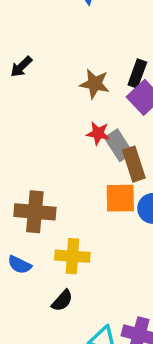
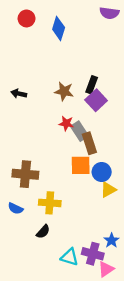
black arrow: (21, 67) -> (19, 94), moved, turned 56

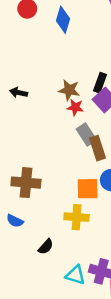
red star: (66, 123) -> (75, 107), moved
orange square: (81, 165) -> (88, 189), moved
yellow cross: (50, 203) -> (77, 217), moved

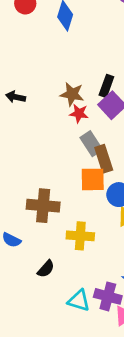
brown cross: (26, 183) -> (43, 206), moved
orange square: (88, 189) -> (93, 179), moved

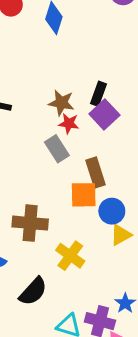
gray rectangle: (91, 144) -> (57, 149), moved
yellow cross: (80, 236) -> (70, 256), turned 32
black semicircle: (46, 269) -> (33, 291), size x1.5

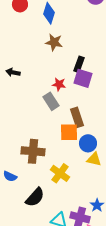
brown star: (61, 103) -> (54, 42), moved
purple square: (104, 115) -> (83, 78), turned -30
yellow triangle: (121, 235) -> (94, 159), turned 42

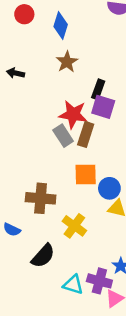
brown star: (54, 42) -> (67, 62), turned 30
black arrow: (13, 72) -> (16, 73), moved
red star: (59, 84) -> (73, 114), size x1.6
brown rectangle: (77, 117) -> (86, 134), moved, turned 36

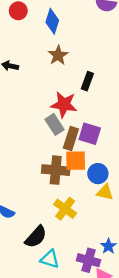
purple square: (103, 107) -> (90, 134), moved
brown rectangle: (86, 134) -> (71, 138), moved
brown cross: (41, 198) -> (56, 170), moved
cyan triangle: (73, 285) -> (50, 259), moved

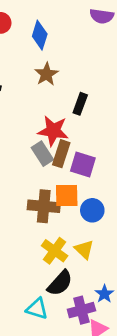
brown rectangle: (71, 138) -> (61, 154), moved
yellow triangle: (105, 192) -> (84, 249), moved, turned 30
black semicircle: (36, 237) -> (60, 283), moved
purple cross: (89, 260) -> (81, 310), turned -30

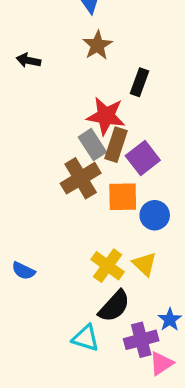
purple square: (83, 164) -> (143, 158), turned 35
brown cross: (44, 206) -> (81, 178), moved, turned -36

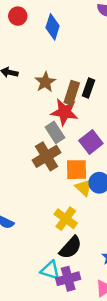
brown star: (97, 45) -> (45, 82), moved
brown rectangle: (116, 145) -> (72, 93), moved
yellow triangle: (145, 264) -> (84, 188), moved
purple cross: (141, 340) -> (68, 279), moved

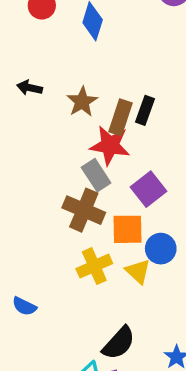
brown cross: (47, 156) -> (84, 210), turned -36
yellow triangle: (84, 188) -> (138, 271), moved
yellow cross: (66, 219) -> (94, 266), moved, turned 30

